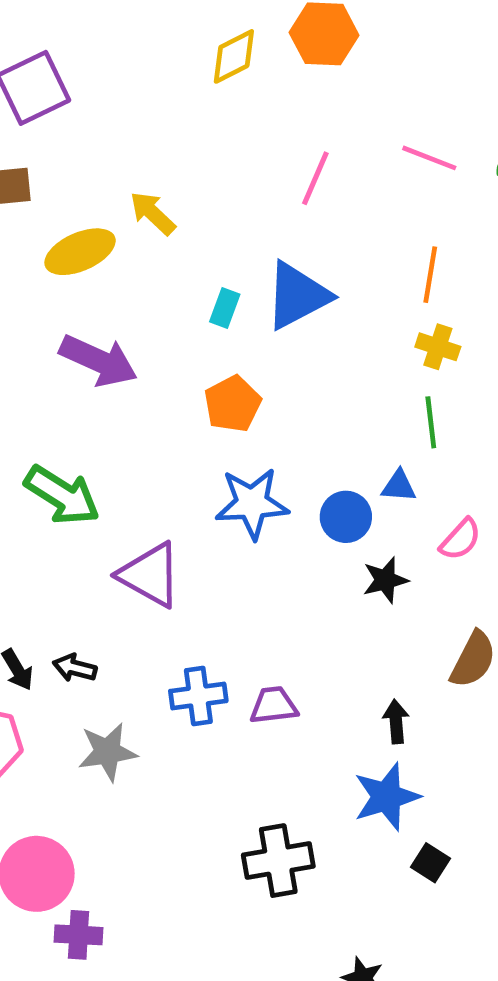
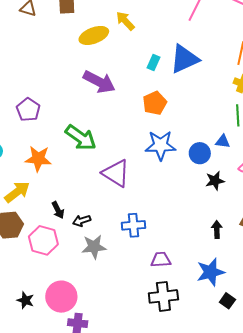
black arrow: (75, 668) -> (82, 221), moved, turned -36
purple trapezoid: (274, 705) -> (161, 260), moved
black arrow: (396, 721) -> (217, 230), moved

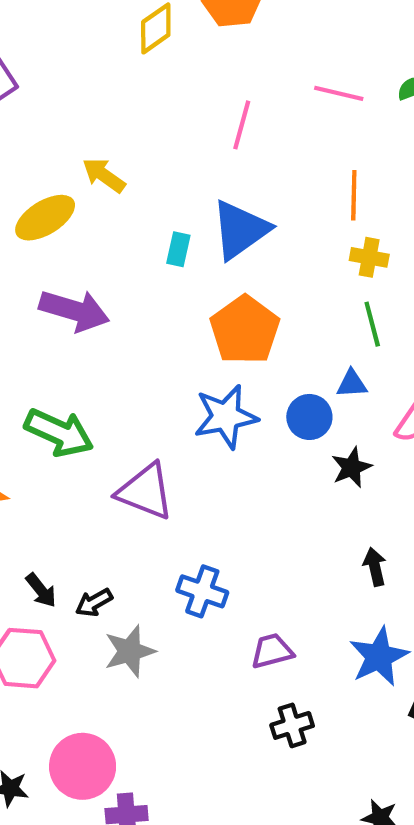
orange pentagon: (155, 103) -> (245, 330), moved, size x1.4
blue cross: (134, 225) -> (202, 591), turned 35
black cross: (163, 296) -> (292, 725), size x0.7

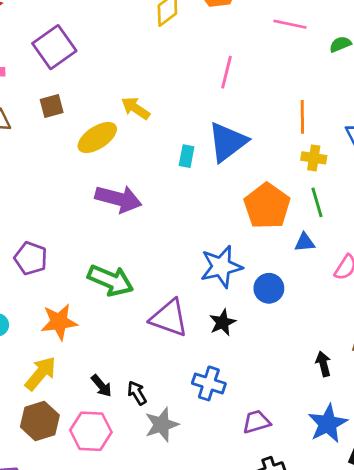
pink line: (339, 93) -> (290, 24), moved
orange pentagon: (245, 330) -> (267, 206), moved
blue circle: (309, 417) -> (269, 288), moved
black star: (351, 467) -> (223, 322), moved
black arrow: (94, 603) -> (137, 393), turned 90

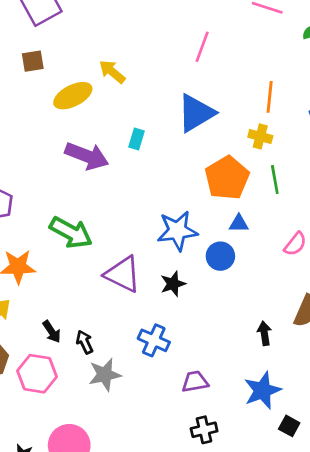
cyan rectangle: (187, 156) -> (137, 139), moved
yellow cross: (314, 158) -> (260, 136), moved
blue triangle: (305, 242) -> (239, 224), moved

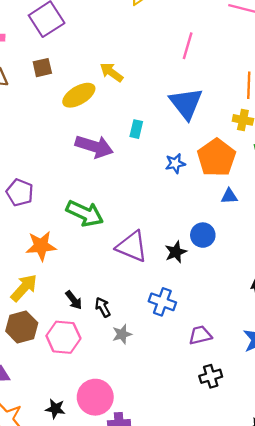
blue triangle: (196, 113) -> (186, 103), turned -33
blue star: (177, 231) -> (175, 163), moved, size x0.6
blue circle: (220, 256) -> (203, 235), moved
gray star: (105, 375) -> (122, 334), size x0.7

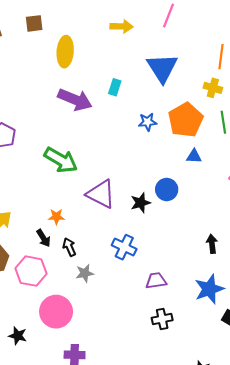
yellow arrow: (111, 72) -> (121, 26), moved, turned 140
yellow ellipse: (79, 95) -> (65, 52), turned -60
orange star: (41, 246) -> (56, 217), moved, size x0.6
pink circle: (95, 397) -> (56, 312), moved

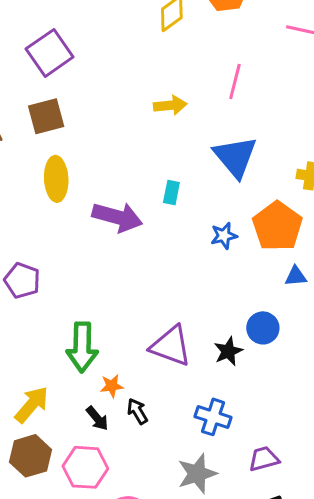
brown square: (34, 23) -> (46, 116), size x1.4
yellow ellipse: (65, 52) -> (56, 179), moved
green arrow: (61, 160) -> (82, 347), moved, turned 68
black arrow: (69, 247) -> (137, 411), moved
gray star: (85, 273) -> (197, 474), moved, size x1.5

